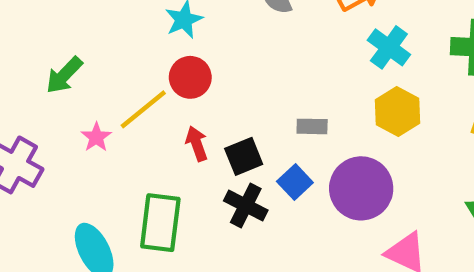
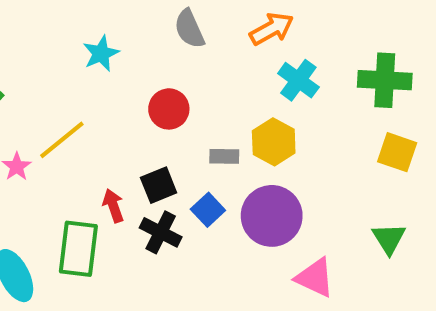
red circle: (190, 77) -> (169, 109), moved
yellow hexagon: (397, 112) -> (274, 142), moved
red arrow: (197, 144) -> (113, 206), moved

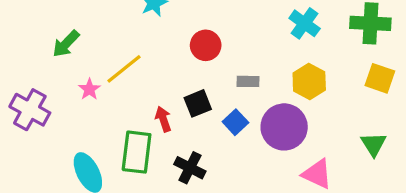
yellow hexagon: (274, 142) -> (309, 81), moved
black cross: (161, 232) -> (190, 168), moved

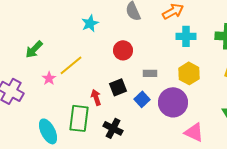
cyan cross: (305, 23) -> (186, 36), turned -36

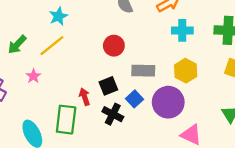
cyan star: (90, 23) -> (58, 16), moved
yellow line: (71, 65) -> (52, 46), moved
gray rectangle: (150, 73) -> (143, 71), size x1.5
black cross: (113, 128) -> (113, 114), moved

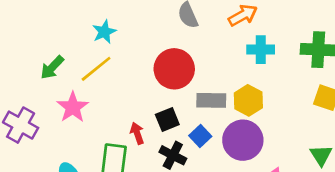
red circle: (114, 46) -> (174, 69), size x1.5
yellow hexagon: (186, 71) -> (248, 100), moved
pink star: (33, 76) -> (73, 107), size x1.6

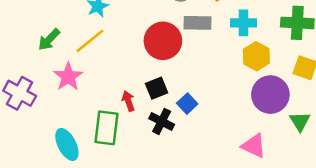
gray rectangle: (211, 100) -> (197, 23), moved
yellow hexagon: (248, 100) -> (256, 56), moved
purple circle: (243, 140) -> (270, 95), moved

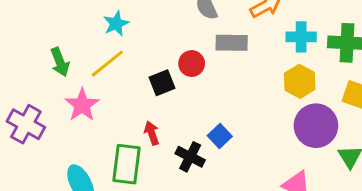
cyan cross: (244, 23) -> (301, 37), moved
green arrow: (49, 40) -> (60, 62), turned -65
red circle: (163, 41) -> (192, 64), size x0.6
black square: (157, 88) -> (162, 83), moved

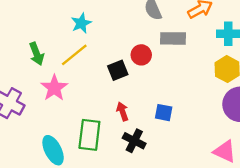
red arrow: (152, 133) -> (122, 111), moved
blue square: (220, 136) -> (164, 113), turned -36
black cross: (190, 157) -> (134, 141), moved

